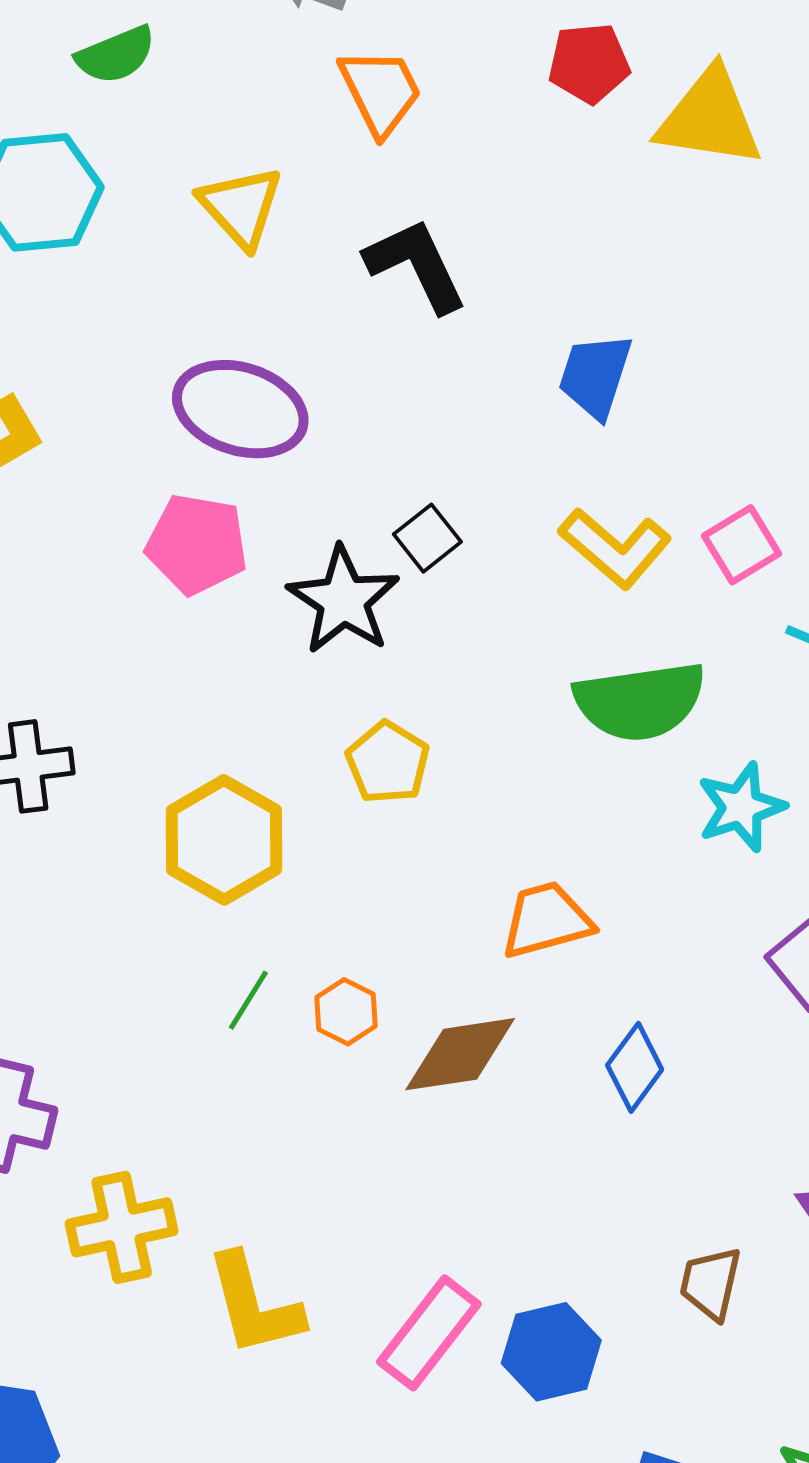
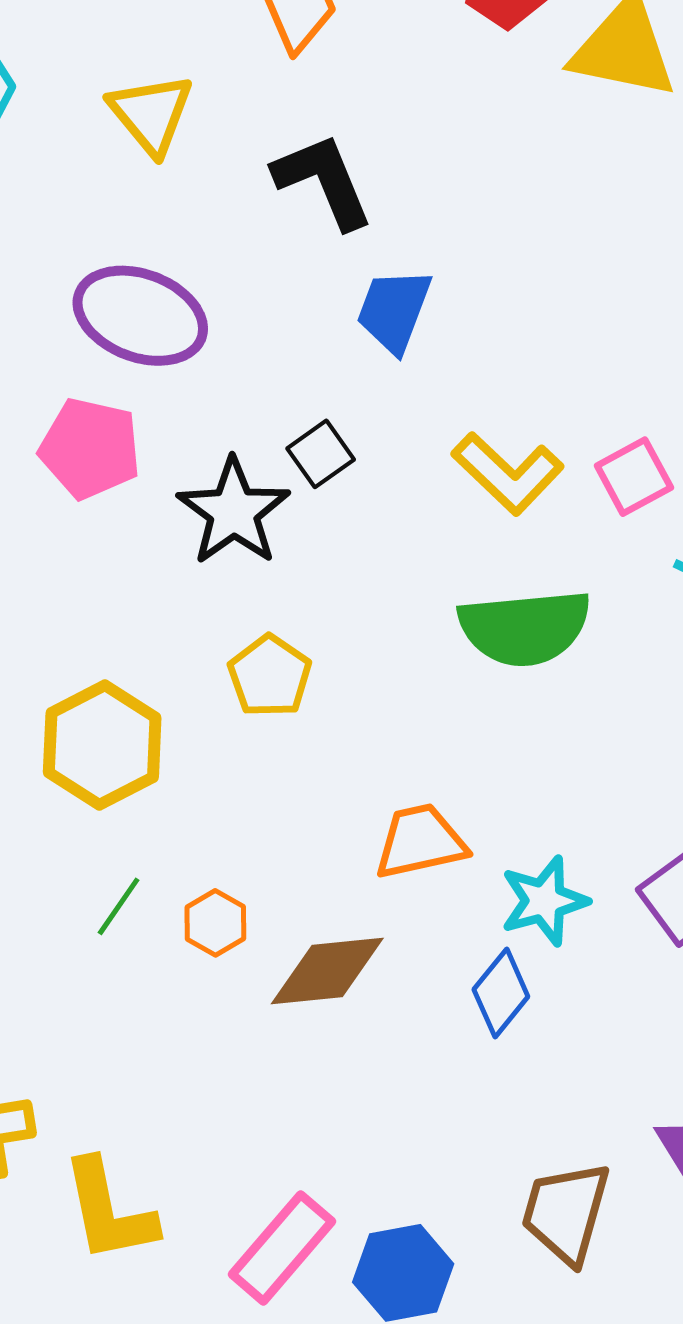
blue trapezoid: (595, 376) -> (394, 310), moved
cyan star: (741, 807) -> (544, 901), moved
brown trapezoid: (711, 1283) -> (566, 1212), size x1.4

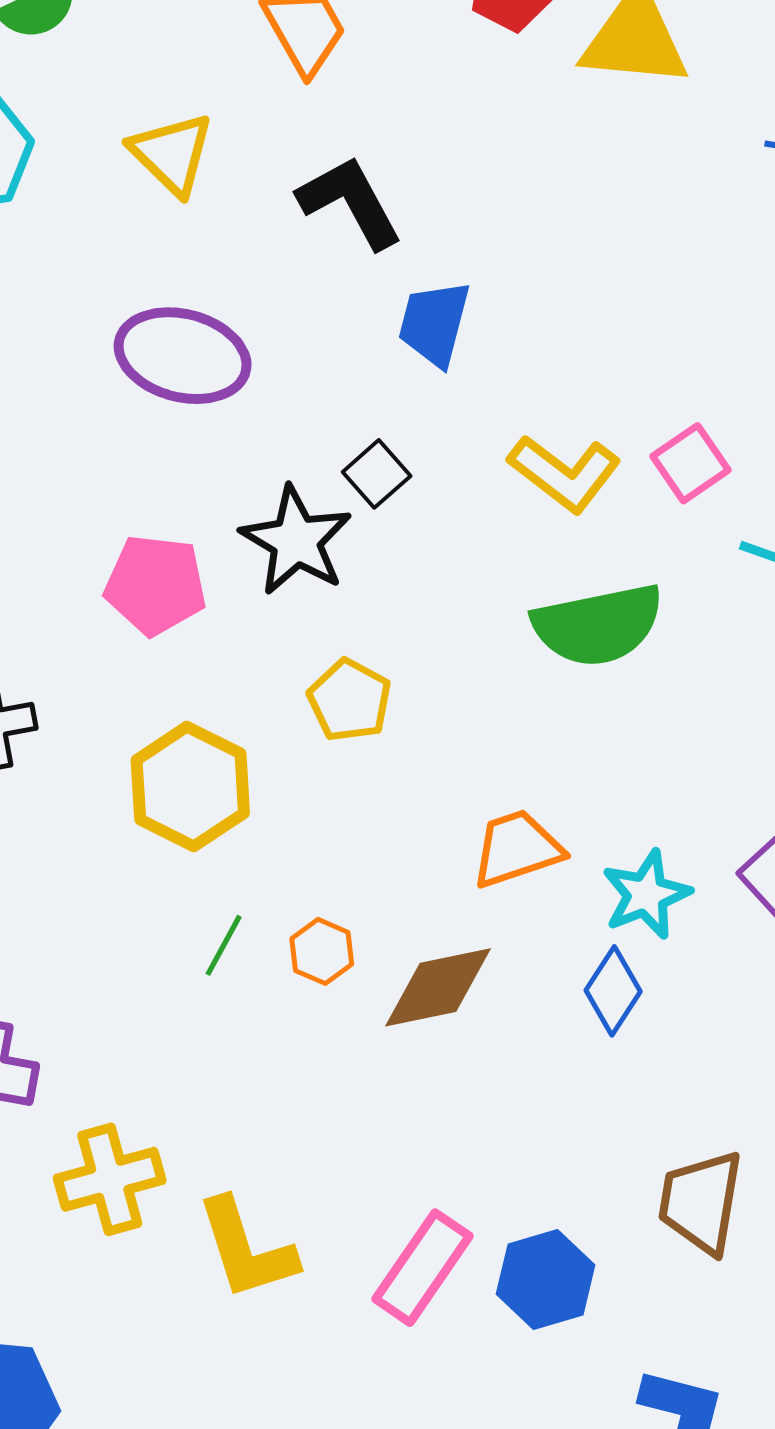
pink pentagon: (90, 448) -> (156, 585), moved

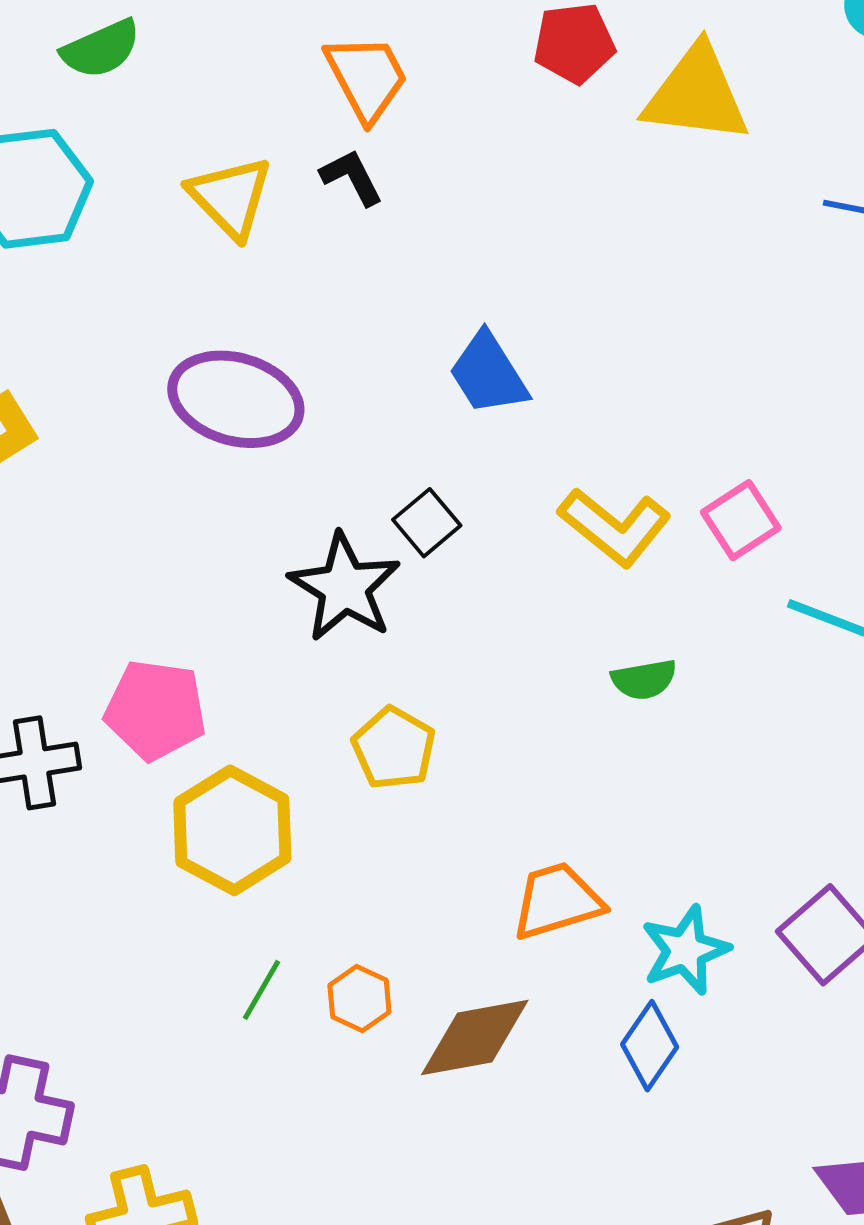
black L-shape: (350, 202) -> (352, 177), moved, size x0.6
blue trapezoid: (434, 323) -> (488, 374), turned -48
pink pentagon: (156, 585) -> (155, 710), moved
green semicircle: (598, 625) -> (644, 679), size x0.5

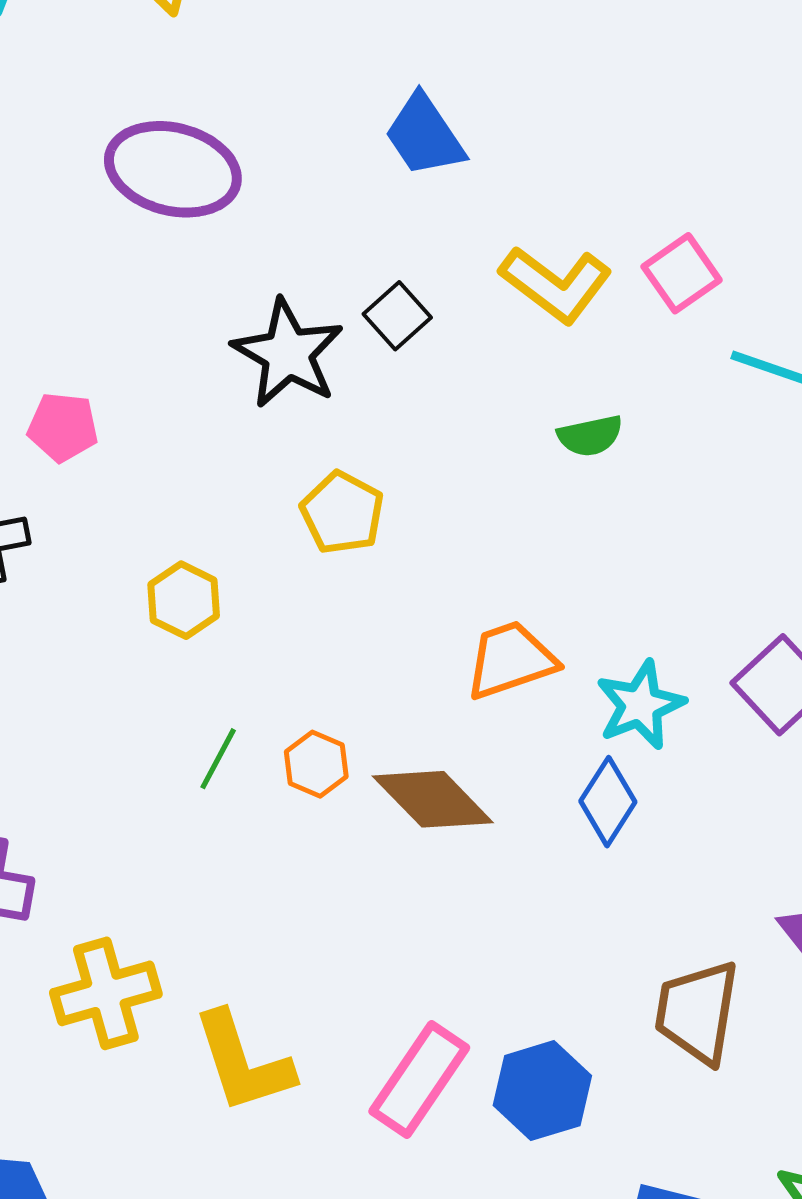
black square: (427, 523) -> (397, 316), moved
pink pentagon: (155, 710) -> (63, 427), moved, size x0.7
yellow hexagon: (232, 830) -> (184, 600), size x0.6
brown diamond: (475, 1038) -> (433, 799), turned 58

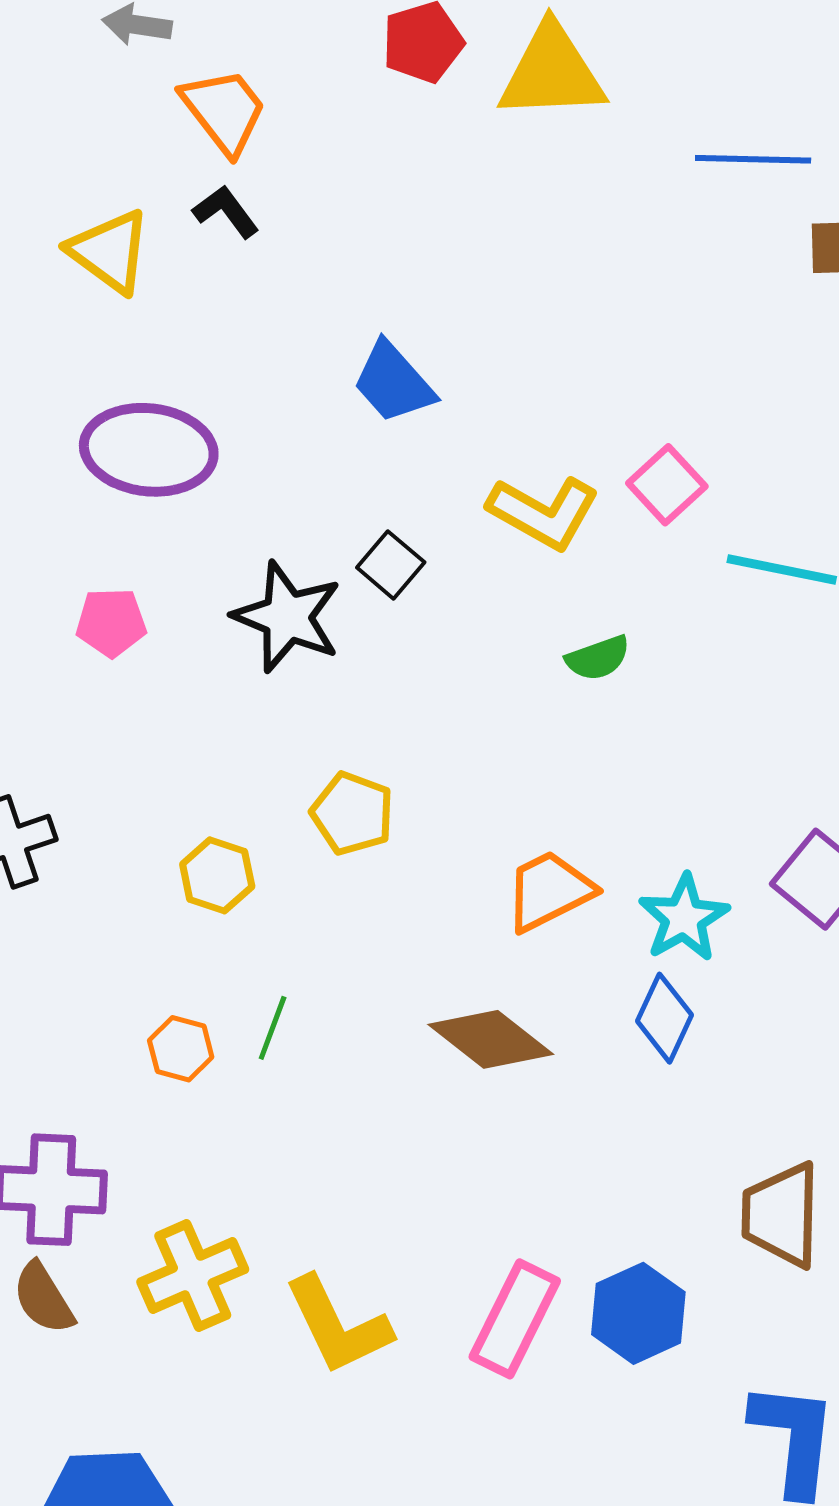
pink pentagon: (63, 427) -> (111, 622), moved
yellow pentagon: (342, 513) -> (352, 813), moved
orange hexagon: (316, 764) -> (181, 1049), moved

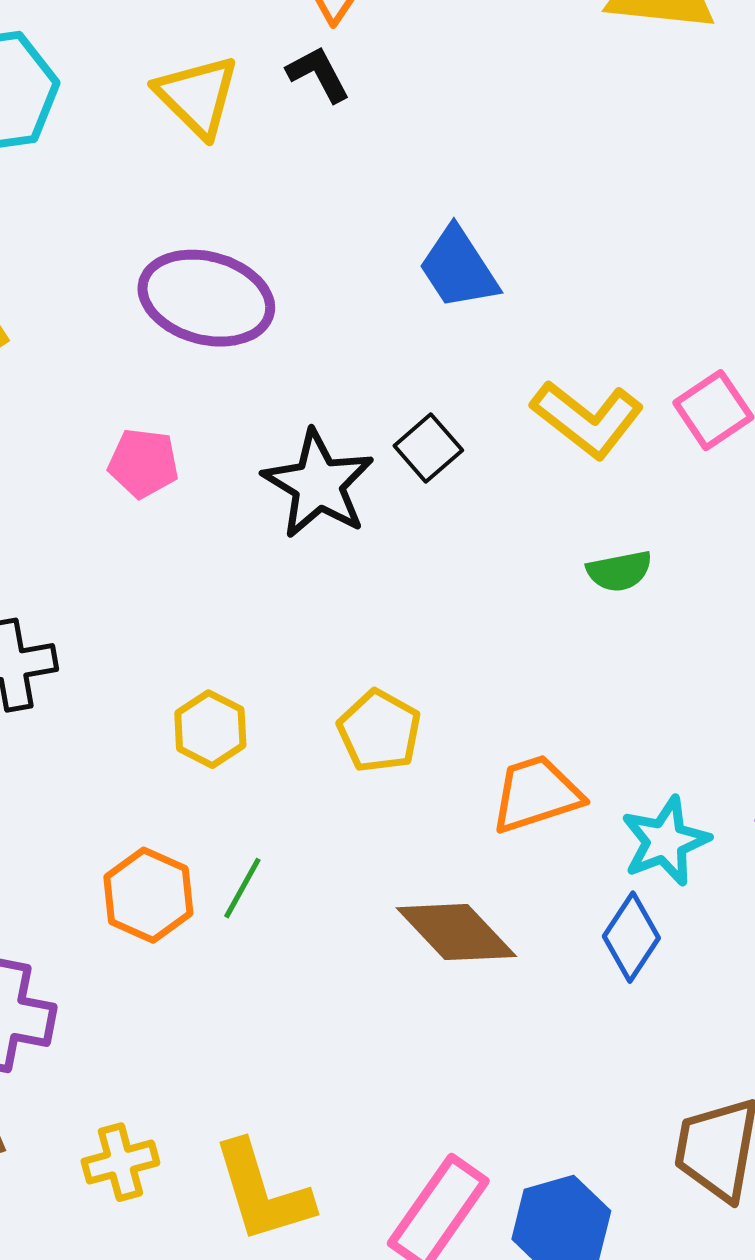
yellow pentagon: (352, 813) -> (379, 731), moved
orange hexagon: (181, 1049) -> (148, 895), size x1.4
yellow cross: (193, 1276) -> (120, 1162), moved, size x0.7

